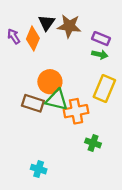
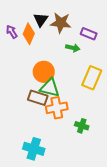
green arrow: (100, 54) -> (73, 48), moved
brown rectangle: (33, 103) -> (38, 98), moved
orange cross: (76, 111) -> (57, 108), moved
cyan cross: (39, 169) -> (34, 149), size x1.5

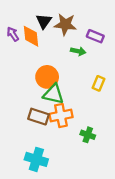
orange diamond: (29, 34) -> (31, 36), turned -30
yellow rectangle: (92, 78) -> (98, 83), size x0.6
brown rectangle: (38, 98) -> (38, 117), moved

